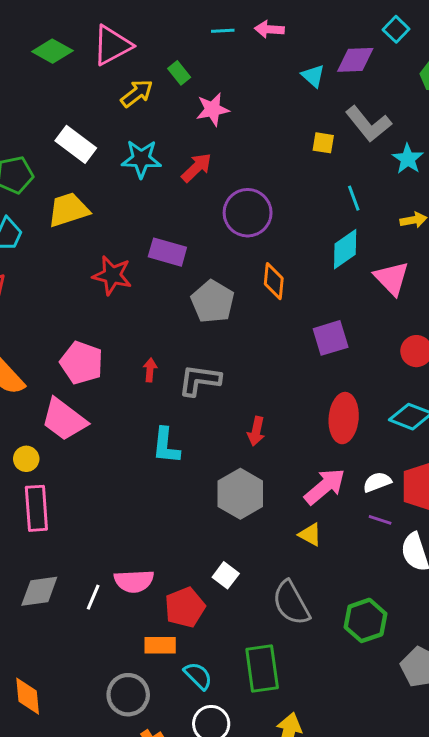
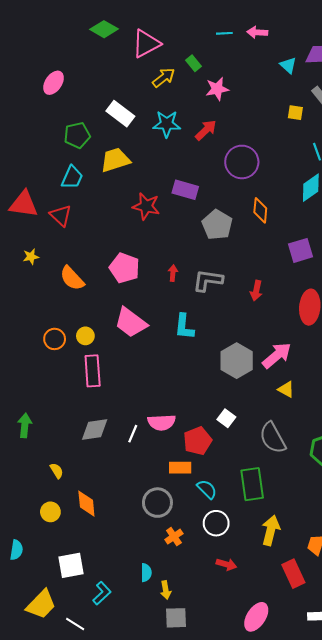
green diamond: (52, 51) -> (104, 29), moved
pink trapezoid: (64, 419) -> (131, 323), moved
red arrow: (256, 431) -> (256, 291), moved
pink arrow: (325, 486) -> (277, 355), moved

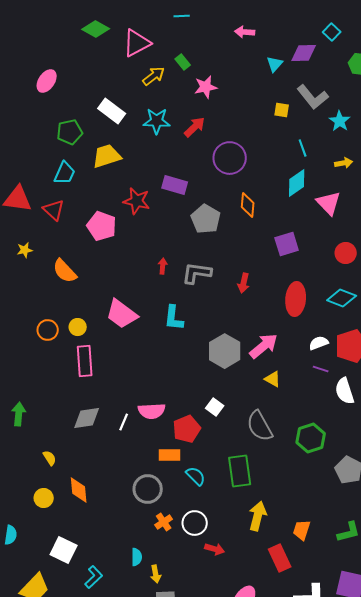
cyan line: (224, 33) -> (182, 16), moved
cyan triangle: (288, 65) -> (275, 64), turned 30
pink pentagon: (125, 268) -> (102, 226), moved
white circle: (216, 523) -> (195, 523), moved
white square: (71, 565) -> (64, 550), turned 36

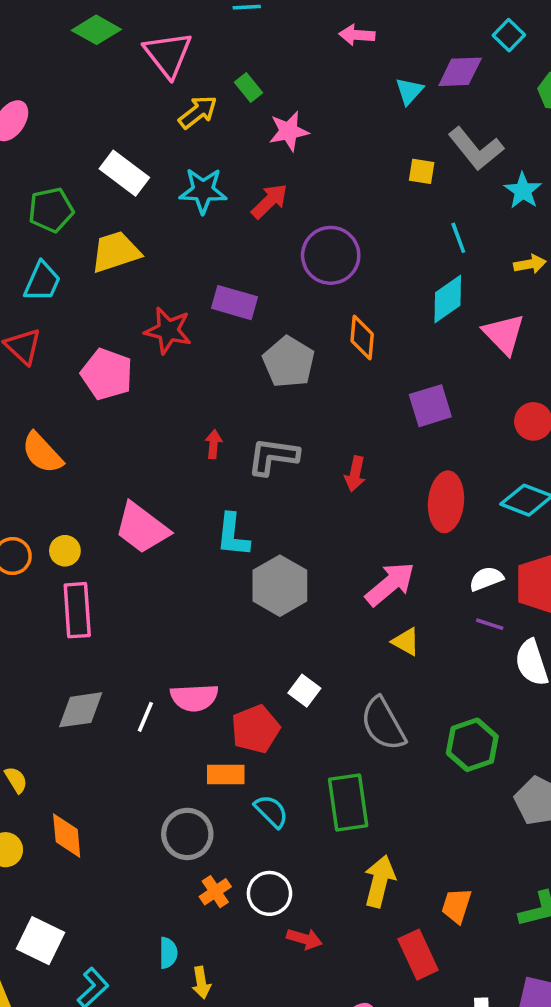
pink triangle: (137, 43) -> (168, 54), turned -40
gray hexagon: (225, 351) -> (280, 586), moved

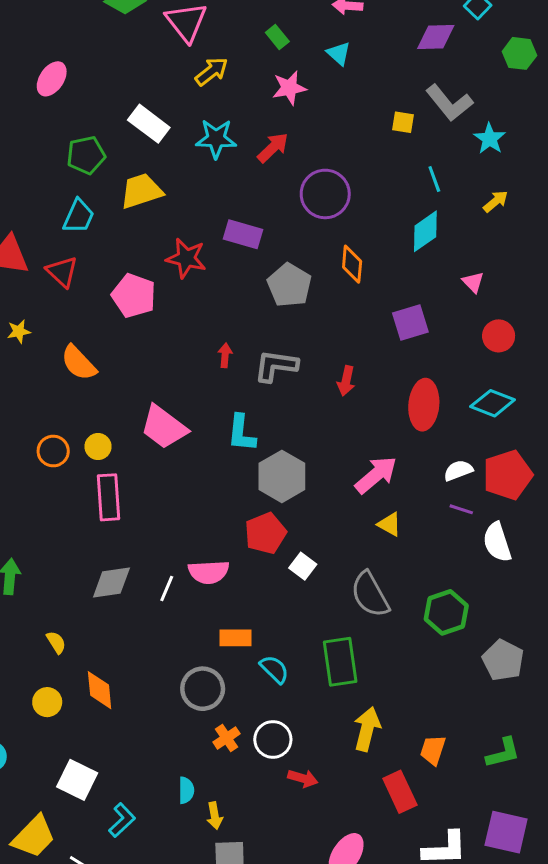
green rectangle: (248, 88) -> (277, 37), moved
cyan triangle: (409, 91) -> (339, 53), moved, turned -30
yellow arrow: (530, 264) -> (496, 201), turned -30
pink triangle: (504, 334) -> (473, 282), moved, size x0.6
red pentagon: (255, 729) -> (265, 533), moved

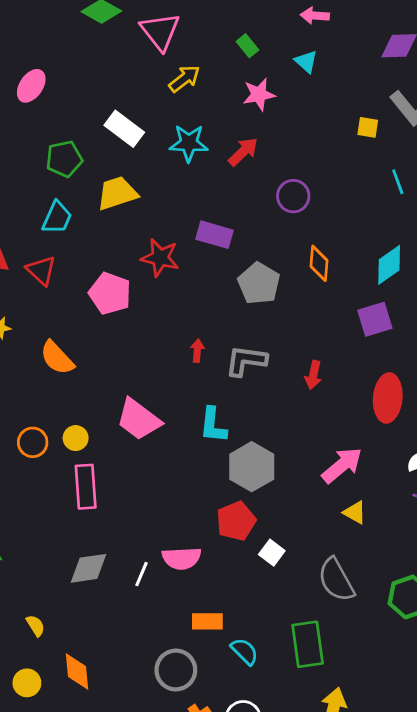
purple circle: (325, 194) -> (293, 196), size x0.7
cyan diamond: (425, 231) -> (389, 265), moved

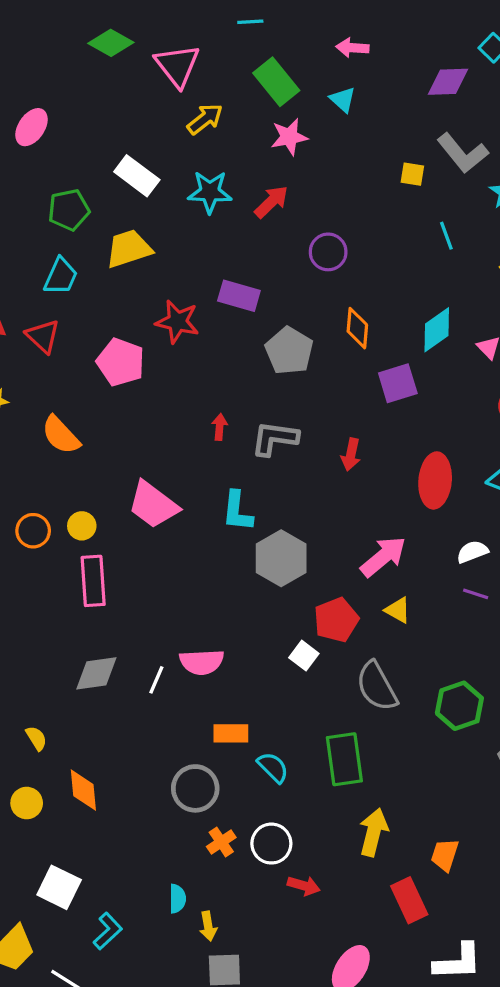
green rectangle: (247, 46) -> (276, 82), size x1.8
purple square: (375, 319) -> (398, 383), moved
red pentagon: (236, 521) -> (336, 620), moved

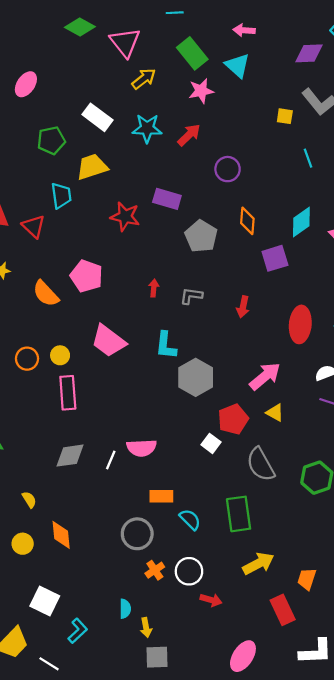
cyan triangle: (343, 100) -> (237, 66), size x1.4
cyan trapezoid: (61, 276) -> (61, 196), moved, turned -32
pink pentagon: (121, 362) -> (87, 276), moved
gray L-shape: (275, 438) -> (191, 296), size x0.7
yellow arrow: (374, 832) -> (258, 564), turned 48

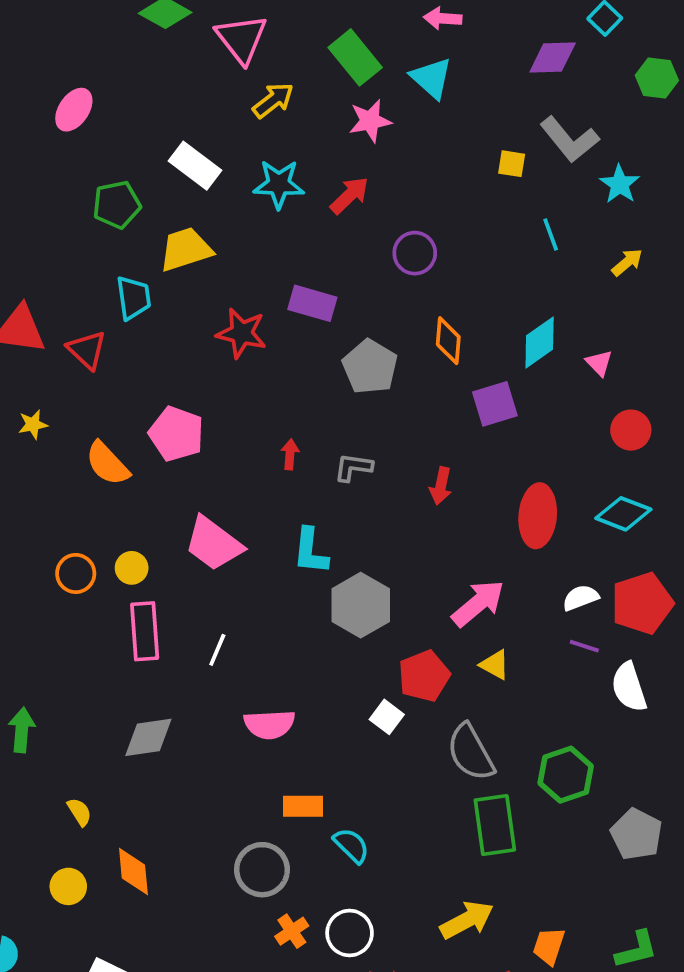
white line: (111, 460) -> (217, 650), moved
green rectangle: (239, 514) -> (495, 825), moved

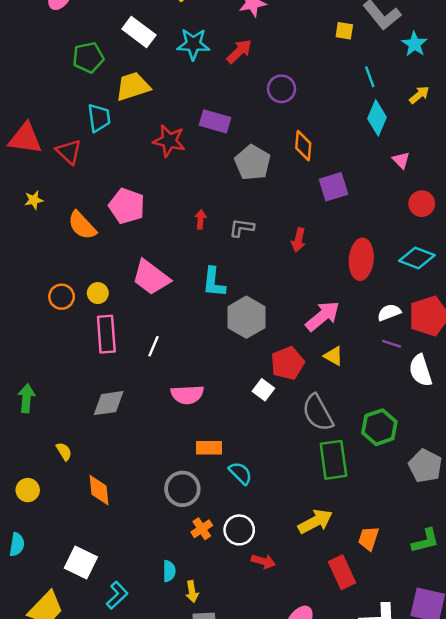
cyan diamond: (540, 342) -> (377, 118), moved, turned -32
yellow circle: (68, 886) -> (28, 490), moved

